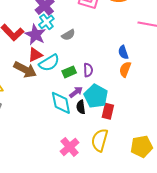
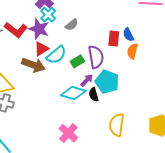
purple semicircle: (88, 70) -> (96, 57), size x1.6
cyan diamond: (61, 103) -> (73, 93), turned -55
red rectangle: (108, 111) -> (114, 39), moved
pink cross: (70, 147) -> (68, 133), moved

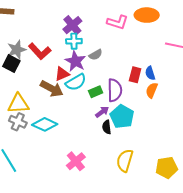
cyan cross: (48, 15) -> (74, 41), turned 35
purple star: (39, 29) -> (75, 61), moved
cyan diamond: (73, 93) -> (45, 124), moved

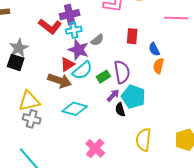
purple cross: (72, 25) -> (70, 15), turned 36
red L-shape: (40, 51) -> (50, 26), moved
red rectangle: (135, 75) -> (132, 36), moved
cyan diamond: (45, 124) -> (75, 109), moved

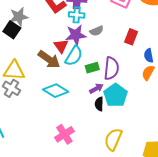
purple star: (78, 50) -> (76, 35), turned 30
red triangle: (67, 64) -> (61, 46), turned -49
cyan semicircle: (82, 70) -> (74, 56), turned -35

